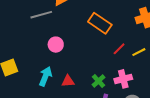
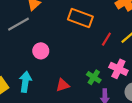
cyan arrow: (45, 76) -> (25, 82), moved
pink cross: (123, 79) -> (118, 69), turned -36

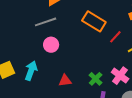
gray line: (18, 24) -> (46, 22), moved
red line: (106, 39) -> (115, 37), moved

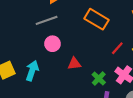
red line: (115, 37) -> (117, 48), moved
red triangle: (65, 80) -> (74, 64), moved

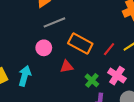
orange rectangle: (96, 19) -> (80, 44), moved
gray line: (47, 20) -> (54, 22), moved

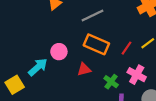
gray line: (54, 22) -> (93, 16), moved
cyan arrow: (25, 76) -> (38, 67), moved, turned 36

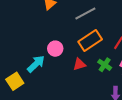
orange rectangle: (96, 44) -> (90, 40), turned -55
green cross: (111, 82) -> (105, 65), moved

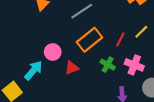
red triangle: (79, 64) -> (72, 68), moved

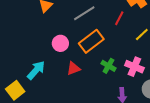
red line: (120, 39) -> (119, 18), moved
pink circle: (53, 52) -> (60, 43), moved

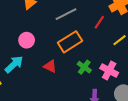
pink circle: (60, 43) -> (27, 40), moved
red triangle: (73, 68) -> (50, 66), turned 40

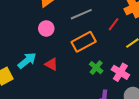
pink circle: (27, 40) -> (46, 28), moved
red triangle: (50, 66) -> (51, 64), moved

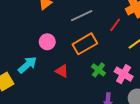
pink circle: (46, 28) -> (47, 42), moved
red triangle: (51, 64) -> (62, 71), moved

